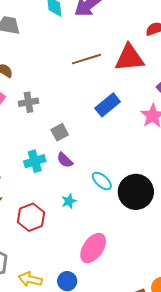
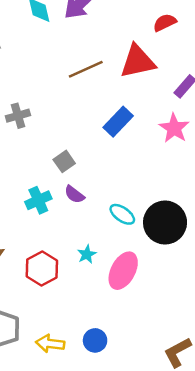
gray cross: (29, 102) -> (18, 116), moved
cyan star: (69, 201) -> (87, 254), moved
pink ellipse: (93, 248) -> (123, 271), moved

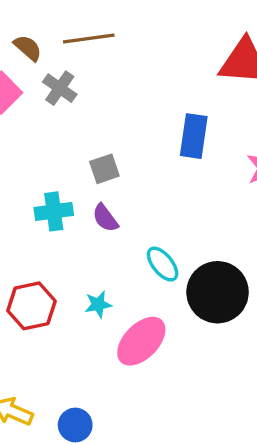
brown line: (86, 69) -> (89, 39), moved
gray cross: (18, 116) -> (60, 88), turned 35
blue rectangle: (118, 122) -> (194, 136), turned -52

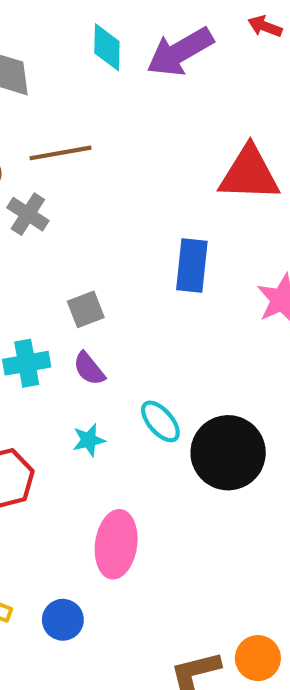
cyan star: (98, 304) -> (89, 440), moved
pink ellipse: (141, 341) -> (116, 544), moved, turned -34

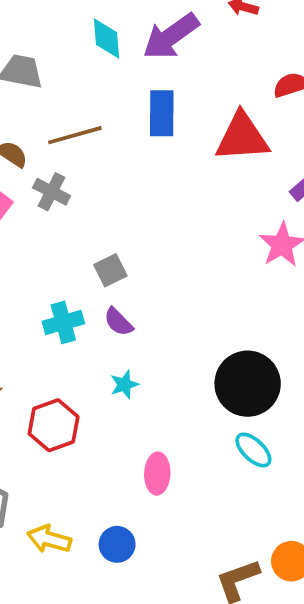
blue rectangle: (192, 266) -> (162, 113), moved
cyan ellipse: (160, 421) -> (253, 450), moved
pink ellipse: (116, 544) -> (157, 474), size x0.7

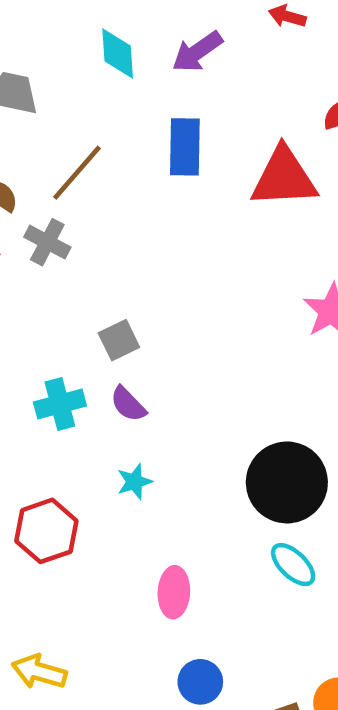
purple arrow: (171, 36) -> (197, 52), size x0.7
brown line: (75, 135) -> (77, 173), turned -34
blue circle: (117, 544) -> (200, 682), moved

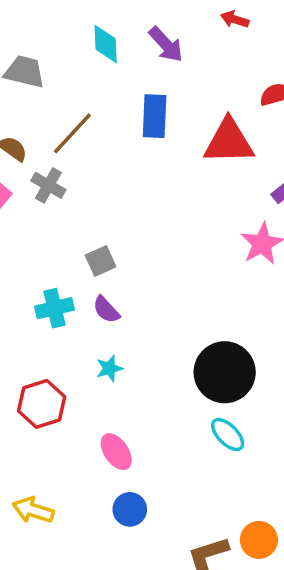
purple arrow: (197, 52) -> (166, 44), turned -99
pink ellipse: (174, 592) -> (116, 452), moved, turned -39
blue circle: (200, 682) -> (130, 509), moved

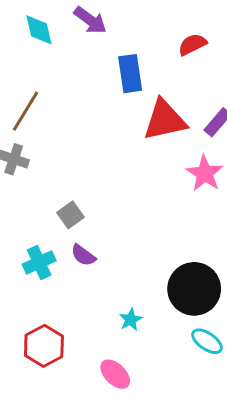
blue rectangle: (155, 116) -> (130, 74), moved
red triangle: (229, 141) -> (165, 120), moved
cyan star: (109, 368) -> (131, 320), moved

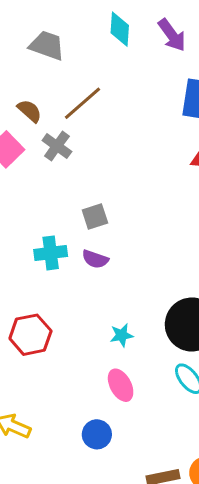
purple semicircle: (83, 255) -> (95, 259), turned -35
pink ellipse: (115, 374) -> (121, 385), moved

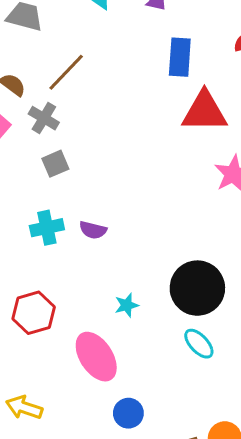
gray square: (95, 216) -> (55, 164), moved
pink ellipse: (121, 385) -> (96, 357), moved, size x1.5
blue circle: (97, 434) -> (128, 413), moved

